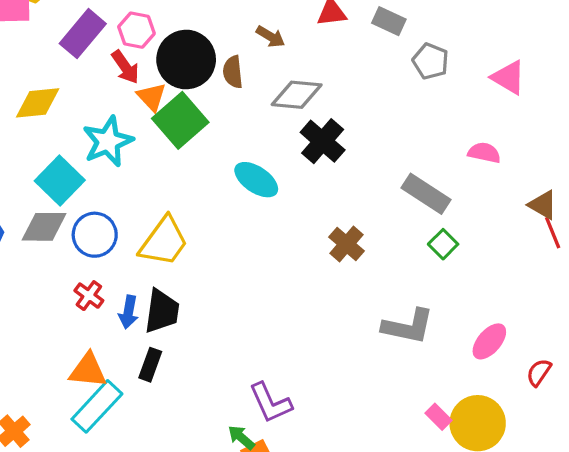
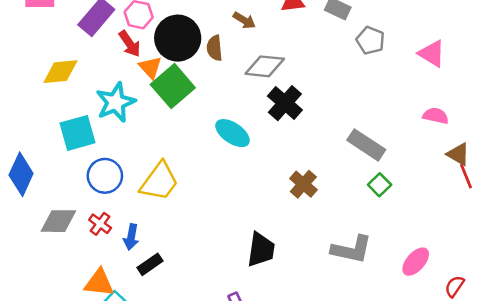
pink semicircle: (484, 153) -> (436, 116), moved
cyan square: (60, 180) -> (78, 133), turned 30
gray diamond: (44, 227) -> (58, 221), moved
black trapezoid: (162, 311) -> (261, 250), moved
black rectangle: (150, 365) -> (150, 264), moved, turned 35

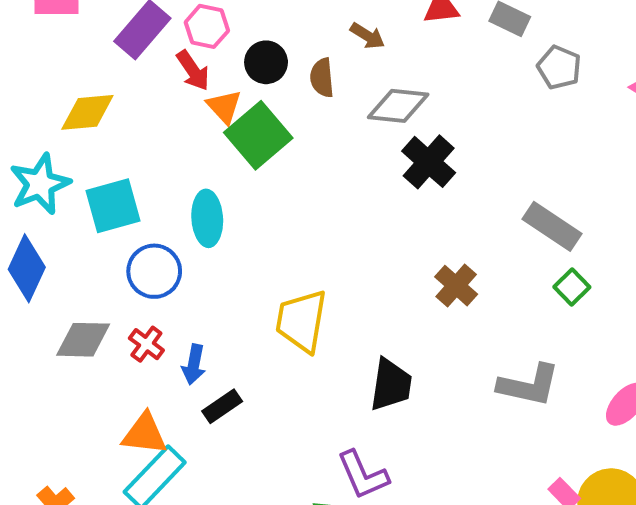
black circle: (178, 38) -> (266, 62), size x0.6
cyan star: (116, 102) -> (40, 184), moved
cyan ellipse: (232, 133) -> (207, 218), moved, turned 52
yellow trapezoid: (159, 181) -> (301, 321), moved, turned 153

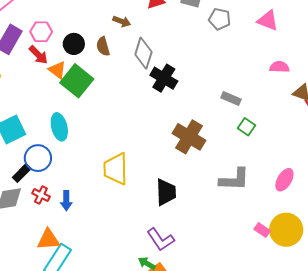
gray diamond: (398, 106) -> (143, 53), turned -68
gray rectangle: (552, 226) -> (231, 99), size x0.7
brown cross: (456, 286) -> (189, 137), size x1.5
black rectangle: (222, 406) -> (22, 173), moved

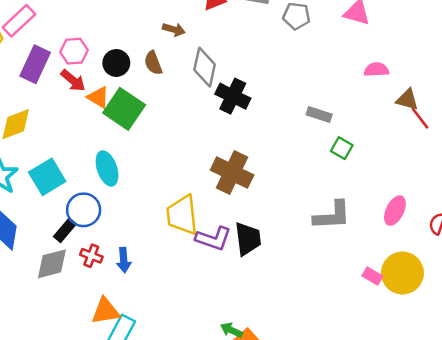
brown cross: (189, 137) -> (232, 172), moved
purple L-shape: (161, 240) -> (213, 239), moved, turned -32

